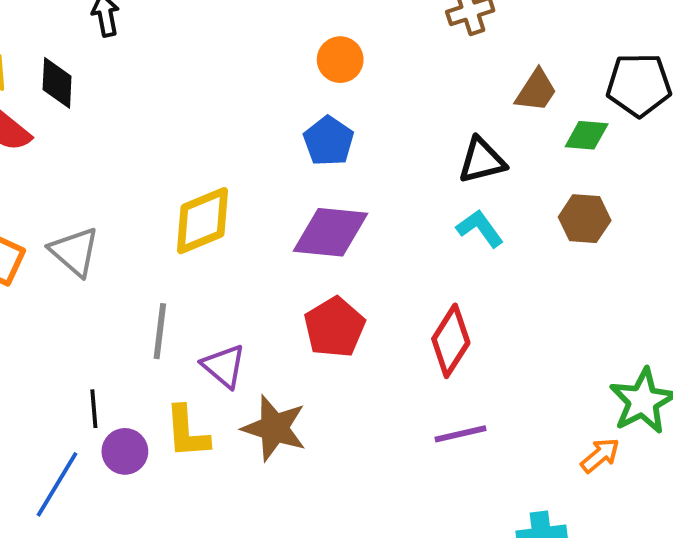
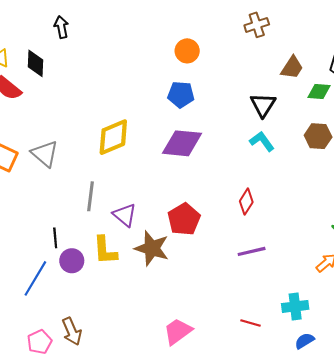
blue pentagon: (329, 141) -> (181, 95), turned -30
black triangle: (482, 160) -> (263, 105), turned -44
red pentagon: (334, 327) -> (184, 219), moved
red diamond: (451, 341) -> (246, 202), size x0.7

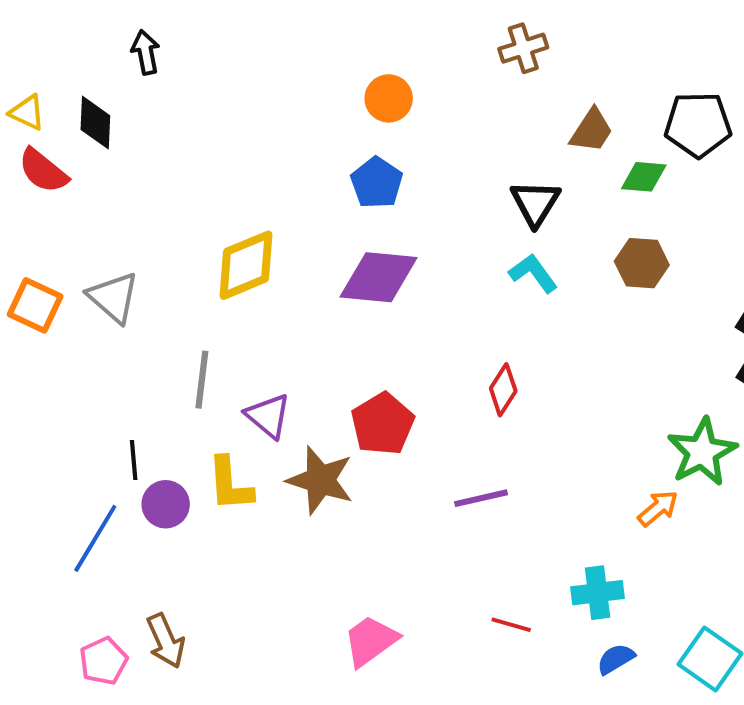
blue pentagon: (181, 95) -> (377, 183), turned 30
purple line: (252, 251) -> (481, 498), moved

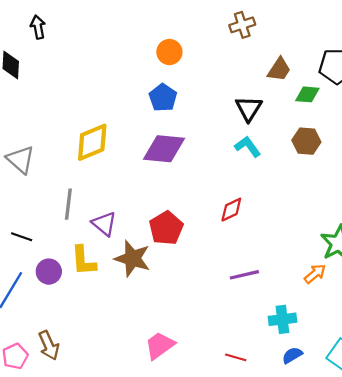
red diamond: (503, 390) -> (231, 210), turned 32
black line: (134, 460) -> (22, 237), moved, turned -66
purple line: (481, 498) -> (244, 275), moved
red line: (511, 625) -> (236, 357), moved

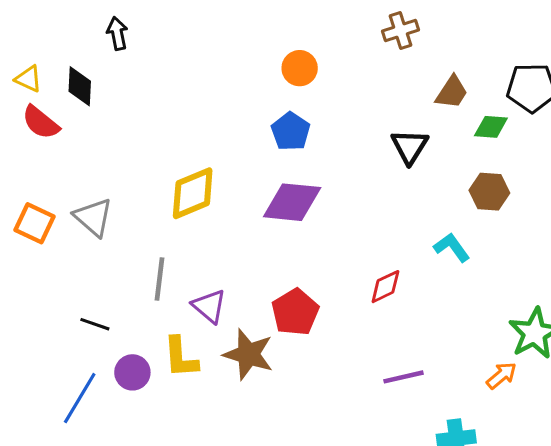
cyan L-shape: (248, 147) -> (452, 247), moved

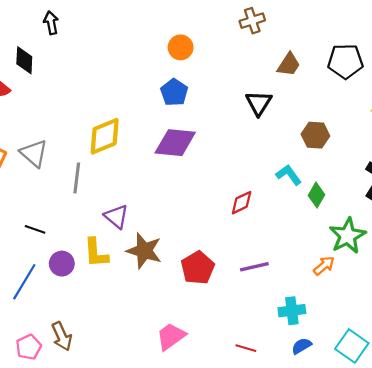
green diamond: (491, 127) -> (316, 195), moved, turned -65
gray line: (160, 279) -> (77, 178), moved
red pentagon: (295, 312) -> (198, 268), moved

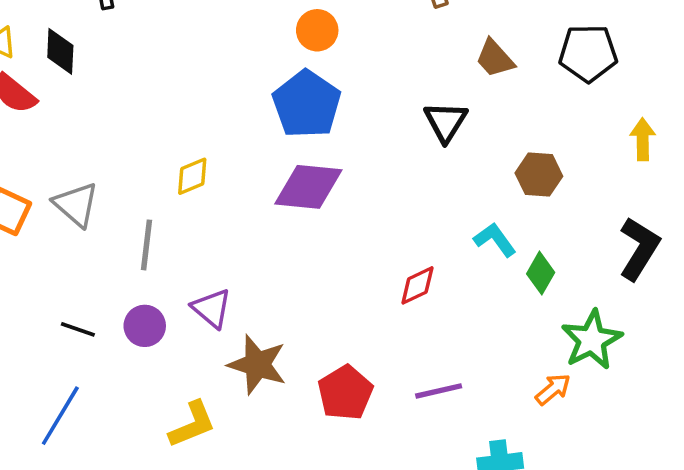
brown trapezoid: (289, 65) -> (495, 58), turned 105
blue pentagon: (174, 92) -> (307, 104), size x1.5
yellow diamond: (105, 136) -> (192, 176), size x0.6
yellow L-shape: (96, 253) -> (192, 424), moved, turned -108
purple circle: (62, 264) -> (145, 326), moved

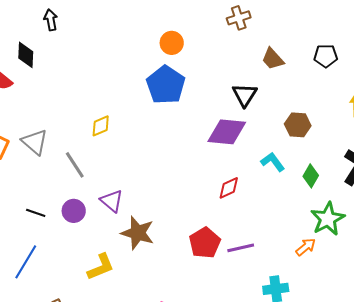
black pentagon: (588, 53) -> (326, 56), size x0.7
purple diamond: (308, 187) -> (227, 132), moved
gray line: (147, 245) -> (75, 165), turned -40
green diamond: (541, 273) -> (311, 176), moved
red pentagon: (345, 393) -> (205, 243), moved

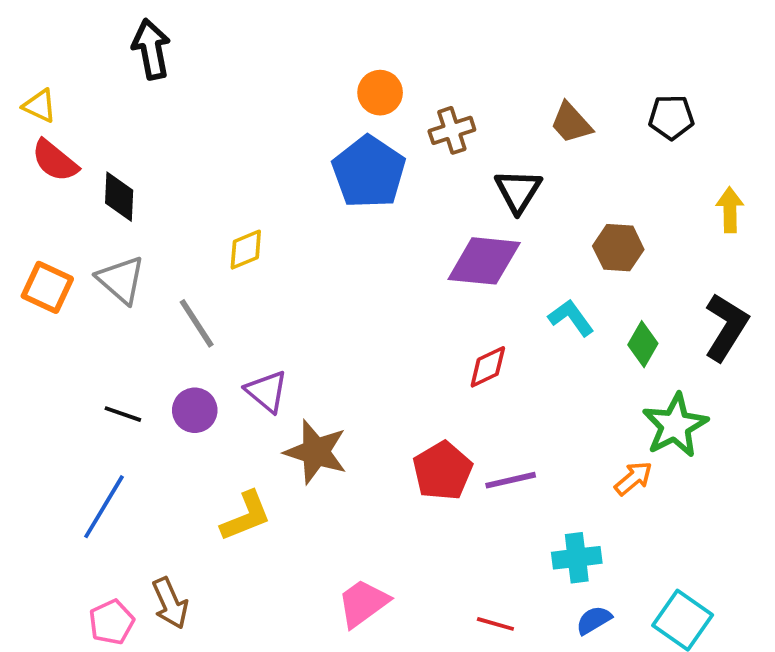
brown cross: (239, 18) -> (452, 130), moved
black arrow: (51, 20) -> (151, 49), size x1.4
black diamond: (26, 55) -> (119, 197), moved

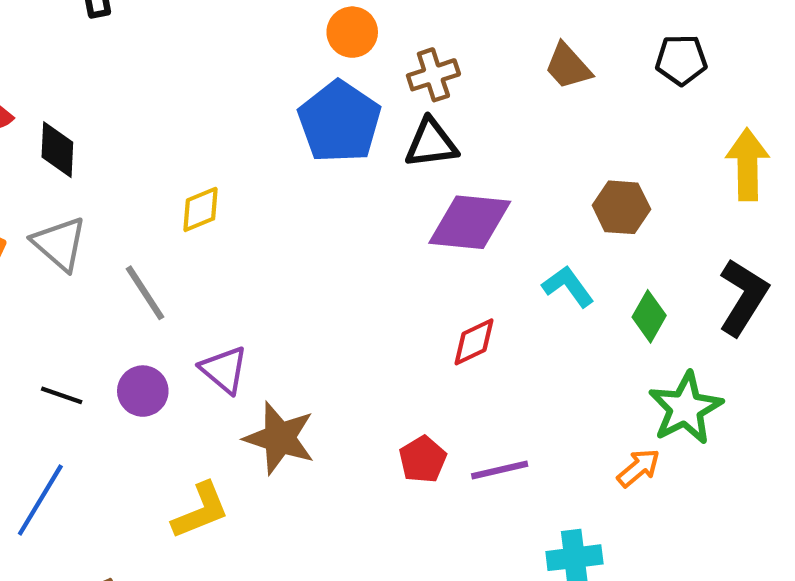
black triangle: (518, 191) -> (431, 143), moved, turned 51
yellow arrow: (730, 210) -> (747, 165), size x1.4
red pentagon: (442, 471) -> (423, 459), size x0.7

